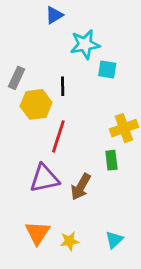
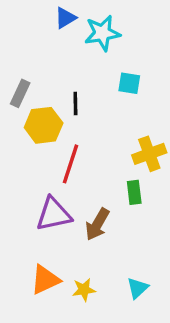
cyan star: (85, 44) -> (102, 33), moved
orange triangle: (37, 233) -> (45, 280), turned 32

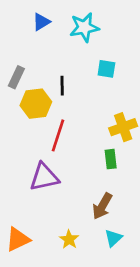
blue triangle: (65, 18) -> (41, 22), moved
brown arrow: (97, 224) -> (102, 206), moved
orange triangle: (45, 280) -> (18, 239), moved
yellow star: (84, 290) -> (69, 239), turned -30

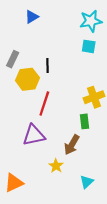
cyan star: (84, 27) -> (91, 21), moved
cyan square: (106, 69) -> (89, 46), moved
brown arrow: (102, 206) -> (72, 145), moved
yellow star: (69, 239) -> (56, 166), moved

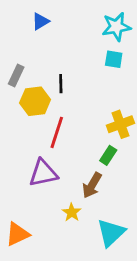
green rectangle: (84, 121) -> (108, 155), turned 40
cyan triangle: (87, 182) -> (111, 233), size x1.6

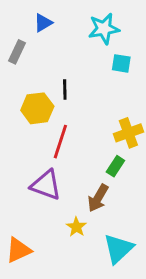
cyan star: (116, 27) -> (104, 29), moved
gray rectangle: (16, 76) -> (17, 52), moved
purple triangle: (43, 173) -> (46, 185), turned 32

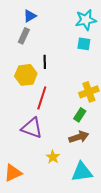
cyan star: (104, 29) -> (86, 20), moved
gray rectangle: (17, 52) -> (24, 36), moved
brown arrow: (98, 198) -> (79, 137), moved, turned -138
cyan triangle: (118, 249) -> (82, 172), turned 35

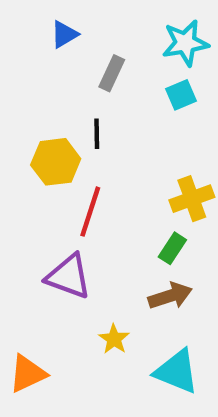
gray rectangle: (24, 36) -> (112, 73), moved
cyan square: (84, 44) -> (181, 95), turned -32
cyan triangle: (82, 172) -> (177, 371), turned 30

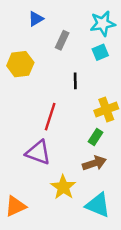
black line: (97, 134) -> (75, 81), moved
yellow hexagon: (56, 162) -> (20, 64), moved
yellow star: (114, 339) -> (63, 187), size x1.5

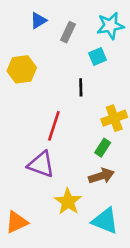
gray rectangle: (62, 40) -> (68, 32), moved
cyan square: (100, 52) -> (98, 56), moved

